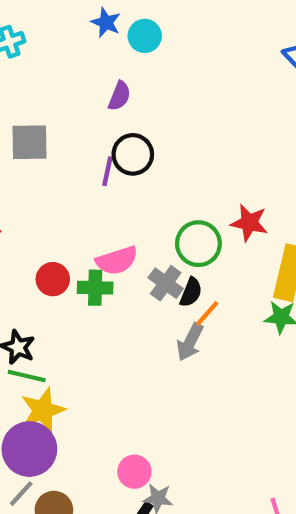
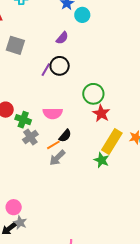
green circle: (198, 244) -> (93, 94), moved
pink semicircle: (117, 261) -> (53, 113), moved
gray cross: (166, 283) -> (30, 137), moved
orange line: (207, 314) -> (53, 145), moved

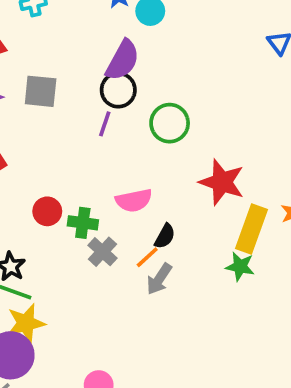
purple semicircle: (62, 38) -> (123, 60), size x1.6
black circle: (60, 66) -> (118, 90), moved
green circle: (93, 94) -> (170, 123), moved
red star: (101, 113) -> (222, 182), size x1.4

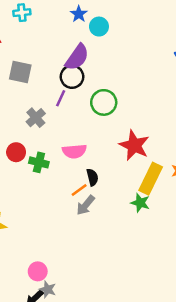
black semicircle: (165, 236) -> (92, 177), turned -49
gray cross: (103, 252) -> (36, 118), moved

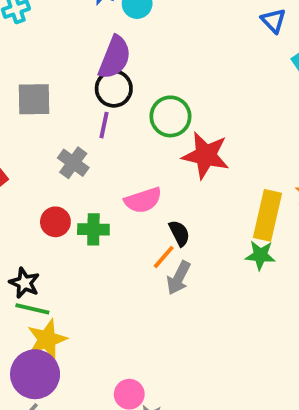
red star: (134, 145) -> (206, 155), moved

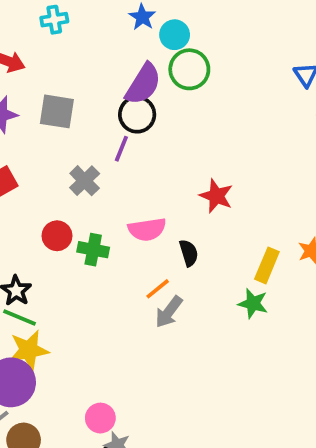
green circle: (170, 116) -> (189, 69), moved
red star: (206, 155) -> (216, 196), size x0.7
yellow rectangle: (268, 215) -> (267, 265), size x0.7
black semicircle: (179, 233) -> (189, 253), moved

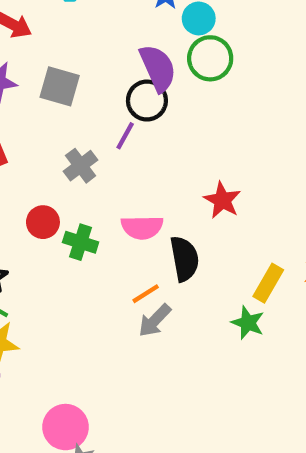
purple semicircle: (143, 84) -> (158, 68), turned -63
black semicircle: (189, 253) -> (184, 259), size x1.5
pink circle: (100, 418) -> (66, 427), size x1.4

